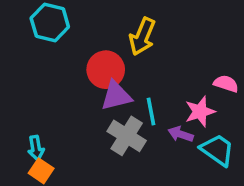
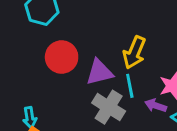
yellow arrow: (142, 36) -> (134, 52), moved
red circle: (106, 70) -> (62, 57), moved

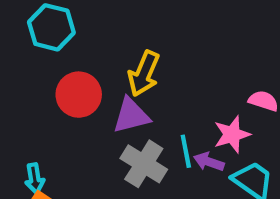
yellow arrow: (134, 52) -> (144, 74), moved
cyan line: (130, 86) -> (186, 151), moved

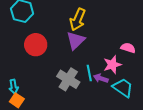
yellow arrow: (144, 74) -> (78, 19), moved
purple triangle: (131, 116) -> (76, 40), moved, turned -30

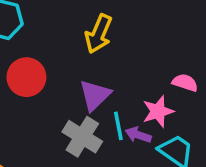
purple triangle: (76, 40) -> (95, 95), moved

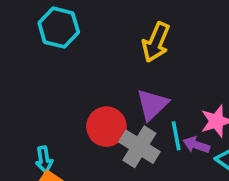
red circle: (26, 77) -> (106, 127), moved

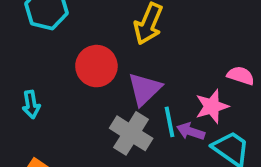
red circle: (106, 127) -> (96, 66), moved
cyan arrow: (44, 160) -> (31, 104), moved

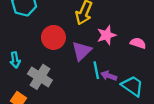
pink star: (212, 106) -> (106, 35), moved
gray cross: (131, 133) -> (40, 77), moved

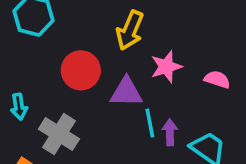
purple triangle: (82, 51) -> (126, 92), turned 45
purple arrow: (109, 76) -> (170, 132), turned 70

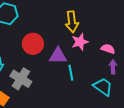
yellow arrow: (130, 30) -> (72, 22), moved, turned -30
purple arrow: (170, 132) -> (113, 67), moved

